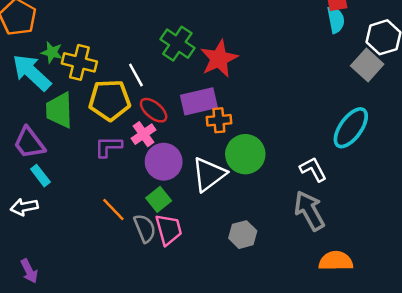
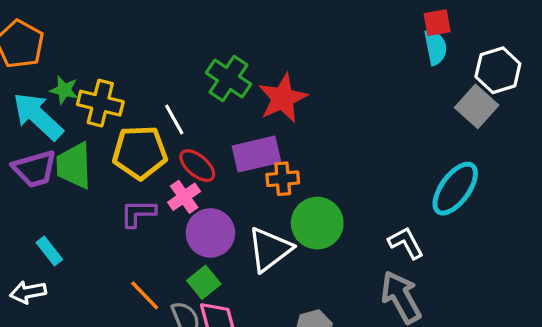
purple trapezoid: (29, 143) -> (35, 169), moved, turned -69

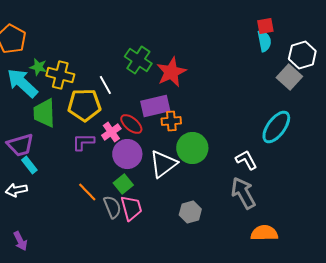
red ellipse: (197, 166) -> (131, 124), moved
purple trapezoid: (35, 169) -> (20, 145), moved

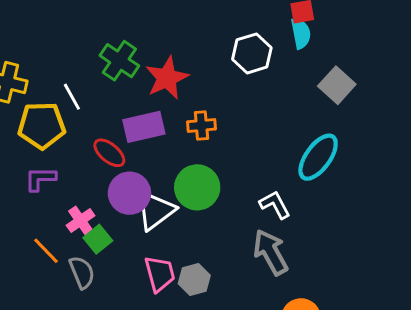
white hexagon: (302, 55) -> (252, 53), moved
orange cross: (171, 121) -> (201, 125), moved
pink cross: (111, 132) -> (81, 220), moved
purple circle: (127, 154) -> (129, 193), moved
pink trapezoid: (131, 208) -> (160, 274), moved

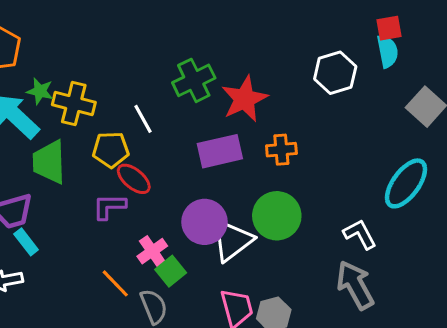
green cross: (119, 61) -> (194, 80), turned 30
yellow pentagon: (42, 125) -> (111, 150), size x0.7
red ellipse: (109, 153) -> (134, 179), moved

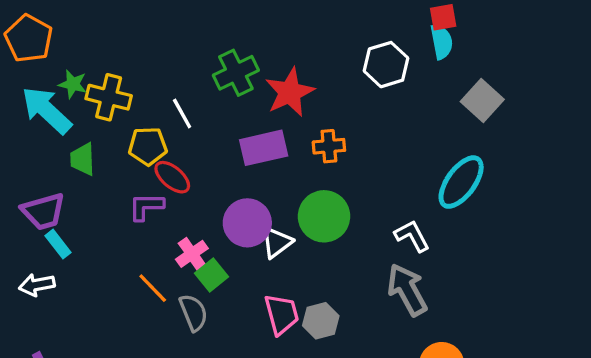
green trapezoid: (49, 162) -> (83, 159), size x0.7
white triangle: (232, 240) -> (277, 242), size x0.7

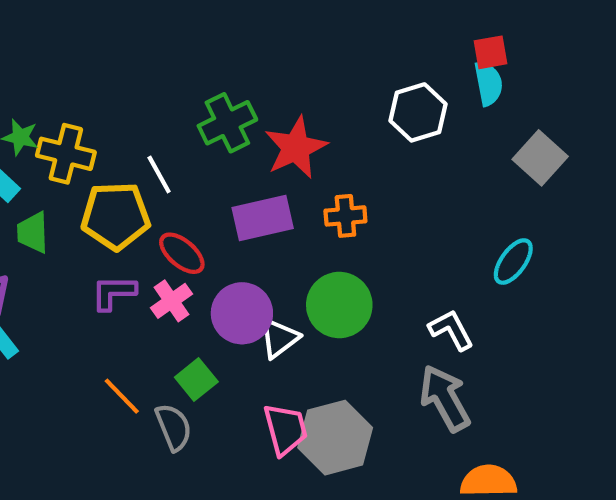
yellow pentagon: (148, 146) -> (116, 216), size x1.4
red ellipse: (172, 177) -> (182, 253), moved
cyan ellipse: (461, 182) -> (513, 262), size x0.7
pink cross: (192, 254) -> (172, 301), moved
gray hexagon: (321, 321) -> (335, 438), size x1.6

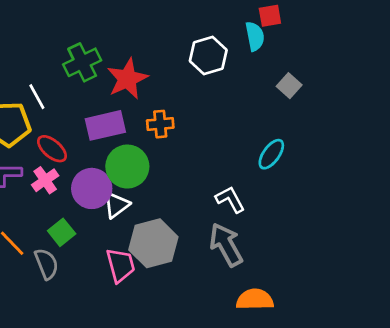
red square: (490, 52) -> (270, 16), moved
gray square: (540, 158) -> (289, 86), size x0.7
green circle: (339, 305) -> (127, 167), moved
gray hexagon: (335, 438) -> (153, 243), moved

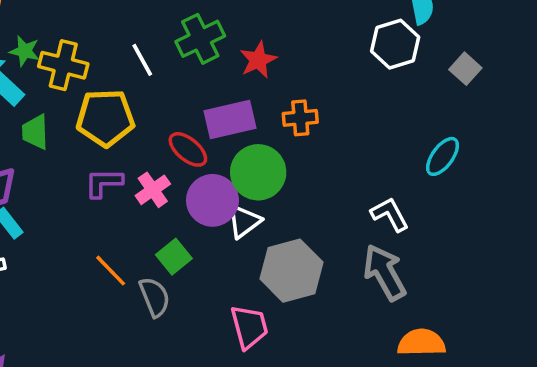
white hexagon: (208, 55) -> (395, 44), moved
red star: (127, 79) -> (258, 60), size x0.7
white line: (37, 97) -> (142, 60), moved
red ellipse: (52, 149) -> (188, 149), moved
pink trapezoid: (120, 265) -> (249, 327), moved

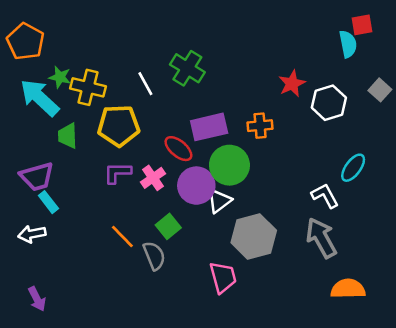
green cross: (200, 39) -> (187, 68), turned -32
white hexagon: (395, 44) -> (329, 103), moved
red star: (258, 60) -> (292, 84), moved
cyan ellipse: (443, 156) -> (353, 168), moved

